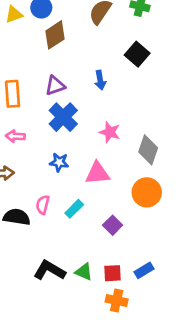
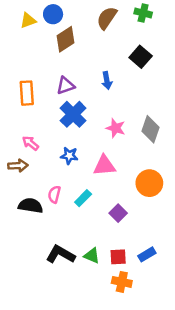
pink arrow: (15, 136) -> (31, 143), moved, turned 36
gray diamond: (148, 150) -> (151, 129), moved

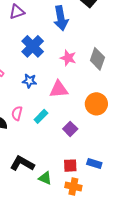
blue arrow: (107, 81) -> (61, 18), size x1.6
purple triangle: (66, 86) -> (17, 12), moved
blue rectangle: (147, 254) -> (94, 163), turned 48
green triangle: (92, 256) -> (45, 178), moved

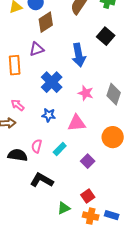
black L-shape: (22, 163) -> (42, 180), moved
blue rectangle: (94, 163) -> (112, 215), moved
red square: (70, 166) -> (88, 196), turned -32
green triangle: (45, 178) -> (64, 208), turned -48

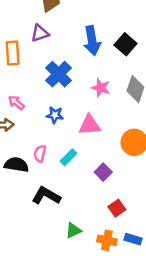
black square: (106, 36) -> (126, 44), moved
red square: (88, 196) -> (117, 208), moved

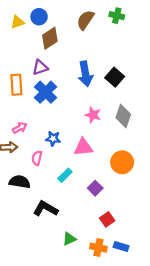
blue cross: (59, 74) -> (46, 92), moved
pink arrow: (16, 103) -> (20, 128), turned 112
pink semicircle: (40, 154) -> (37, 158), moved

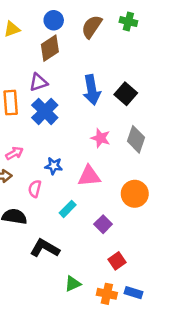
blue circle: (39, 17) -> (54, 20), moved

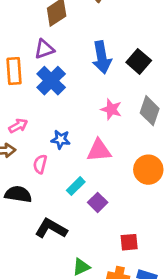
purple square: (103, 224) -> (98, 202), moved
red square: (117, 261) -> (129, 242), turned 30

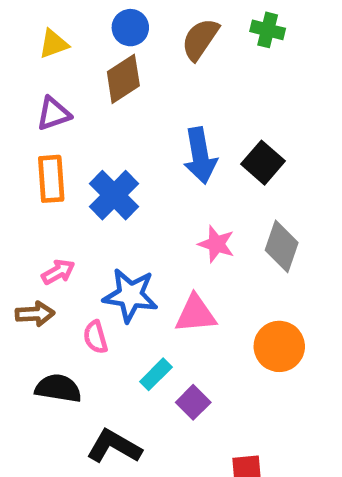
purple triangle: (44, 49) -> (54, 114), moved
blue star: (61, 139) -> (130, 295), size x1.6
pink semicircle: (40, 164) -> (95, 337), turned -30

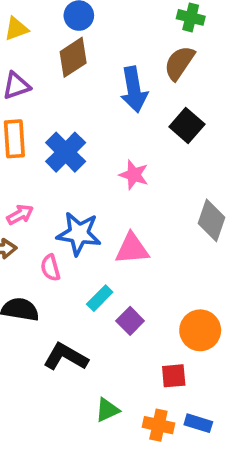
brown semicircle: (200, 39) -> (179, 63), moved
blue arrow: (200, 156) -> (134, 89), moved
pink star: (216, 244) -> (134, 175), moved
gray diamond: (282, 246) -> (212, 220), moved
orange circle: (279, 346) -> (200, 330), moved

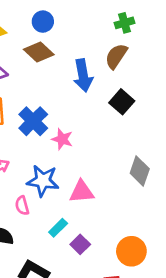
green cross: (191, 17) -> (125, 23), turned -30
brown diamond: (73, 57) -> (39, 52), turned 76
pink star: (134, 175) -> (62, 139), moved

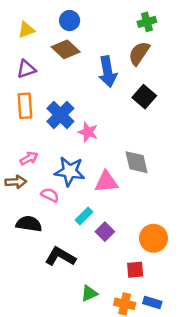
gray diamond: (140, 171) -> (136, 162), moved, turned -32
pink semicircle: (22, 206) -> (50, 195), turned 132

